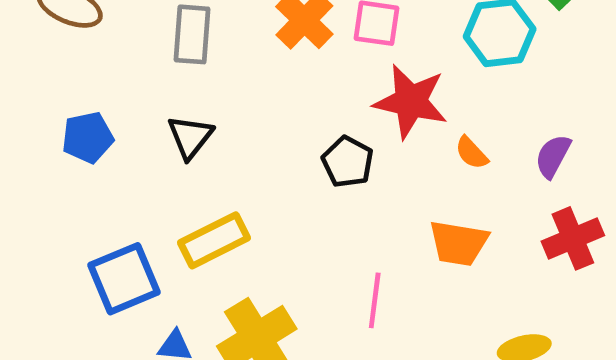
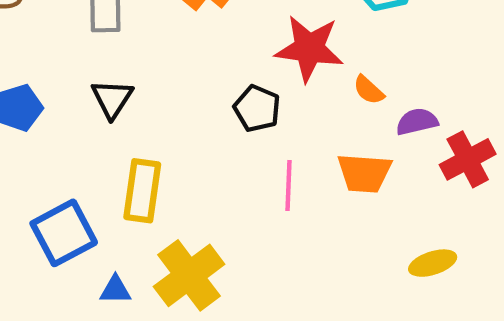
purple semicircle: (553, 156) -> (417, 122), moved, turned 54
yellow rectangle: (214, 240) -> (142, 191), turned -50
pink line: (375, 300) -> (289, 185), moved

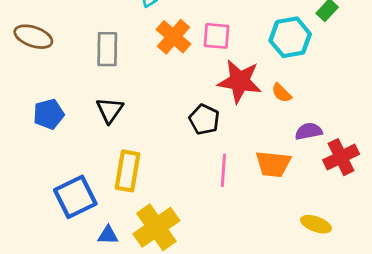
orange semicircle: (369, 90) -> (282, 93), moved
yellow ellipse: (433, 263) -> (316, 224), turned 36

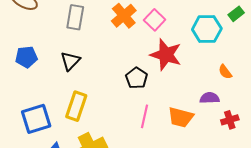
pink square: (217, 36) -> (155, 20), turned 30
orange semicircle: (282, 93) -> (225, 72), moved
red cross: (341, 157) -> (230, 120), size x0.7

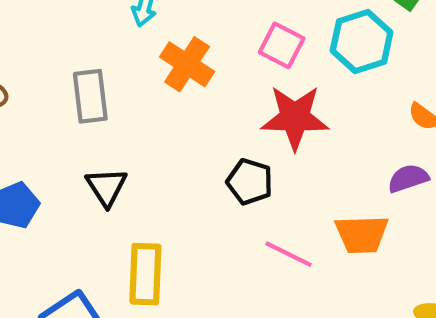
pink square: (155, 20) -> (282, 45), moved
pink line: (144, 116) -> (288, 254), turned -60

